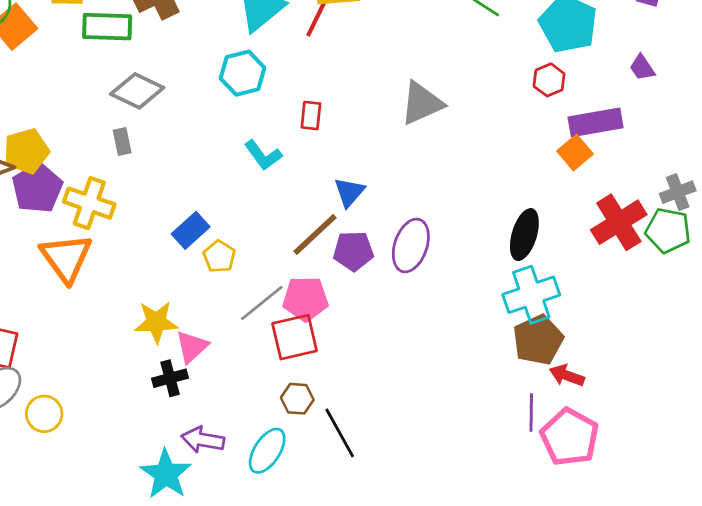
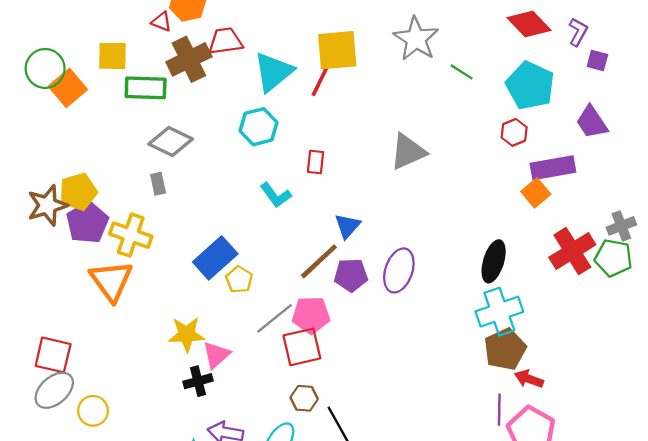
purple trapezoid: (642, 68) -> (592, 122), size x1.5
blue rectangle: (191, 230) -> (215, 258), size x1.4

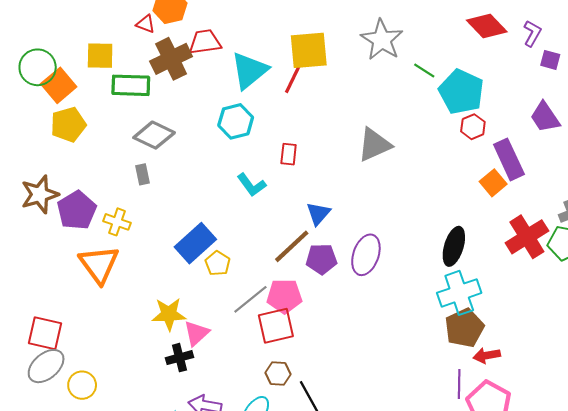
cyan pentagon: (530, 86) -> (461, 92), moved
purple rectangle: (553, 168) -> (509, 159), turned 75
yellow pentagon: (78, 192) -> (68, 125), moved
yellow cross: (131, 235) -> (117, 222), size x0.7
red arrow: (529, 379) -> (487, 355), turned -30

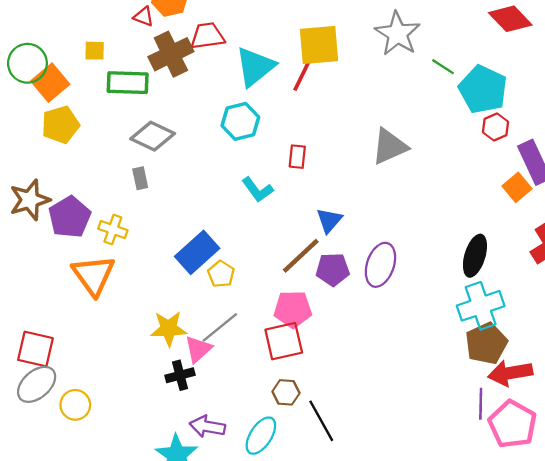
yellow square: (100, 56) -> (95, 51), size x0.7
gray line: (250, 299) -> (220, 327), moved
red arrow: (487, 355) -> (510, 373), size x1.5

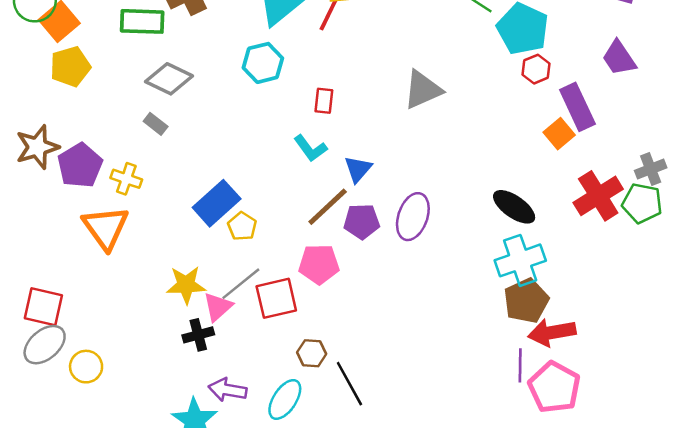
gray rectangle: (140, 178) -> (156, 124), turned -40
cyan L-shape: (257, 190) -> (310, 148), moved
black ellipse: (475, 256) -> (514, 207), turned -72
red square: (284, 341) -> (276, 298), moved

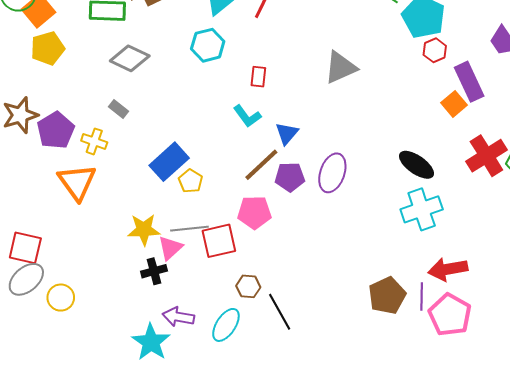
gray rectangle: (156, 124) -> (119, 109), moved
gray line: (241, 284) -> (189, 229), turned 33
brown pentagon: (526, 301) -> (387, 296), moved

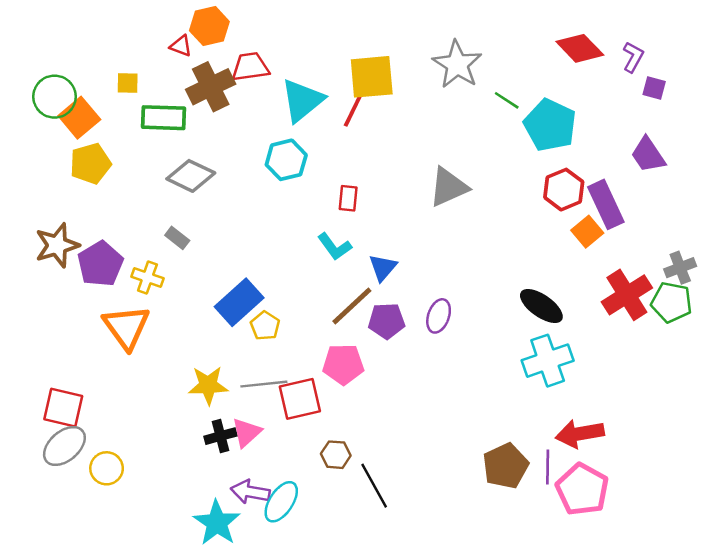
red hexagon: (435, 50) -> (564, 190), moved, size x1.4
purple ellipse: (332, 173) -> (439, 316), size x0.7
pink triangle: (170, 248) -> (247, 432), moved
cyan ellipse: (226, 325) -> (281, 502), moved

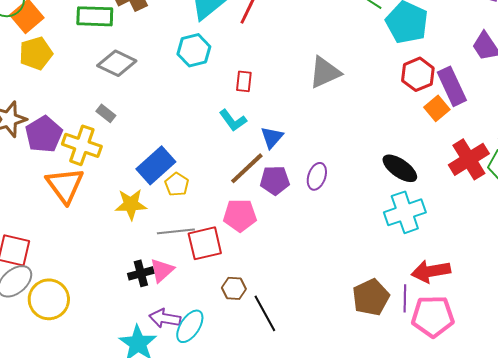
yellow cross: (147, 278) -> (82, 145), size x1.5
yellow star: (208, 385) -> (131, 204), moved
yellow circle: (107, 468) -> (49, 299), size x1.5
pink pentagon: (582, 489) -> (433, 316), turned -30

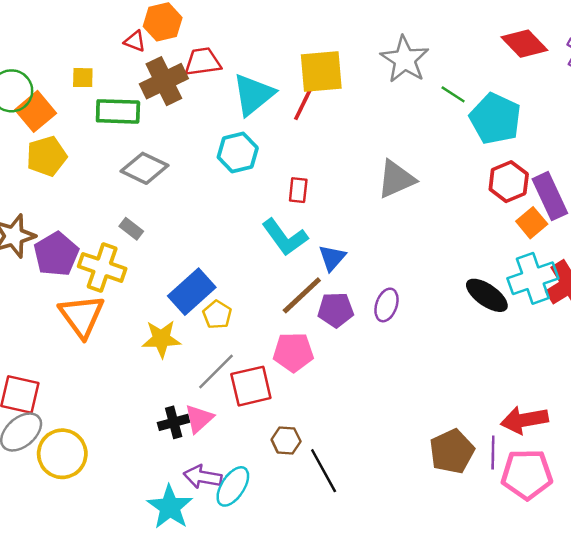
cyan L-shape: (233, 120) -> (285, 237), size x1.4
cyan cross: (405, 212) -> (533, 278), moved
gray line: (176, 231) -> (216, 372), turned -39

